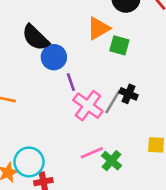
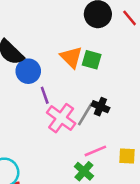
orange triangle: (98, 28) -> (71, 57), moved, turned -45
pink line: (92, 153) -> (95, 151), moved

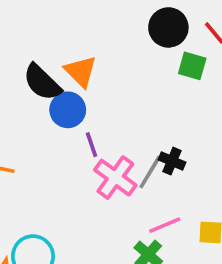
orange triangle: (71, 57) -> (81, 71), moved
green square: (92, 60) -> (192, 66), moved

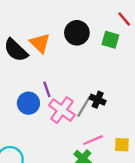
black circle: (168, 27) -> (77, 33), moved
blue circle: (68, 110) -> (28, 103), moved

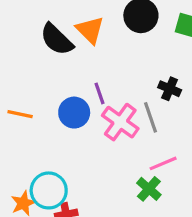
black cross: (98, 100) -> (170, 89), moved
gray line: (84, 107) -> (150, 117), turned -50

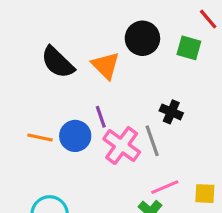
orange triangle: (90, 30) -> (106, 65), moved
orange line: (20, 114) -> (40, 138), moved

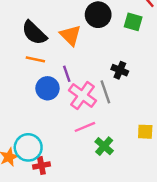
orange line: (40, 138) -> (35, 59), moved
pink line: (165, 187) -> (85, 127), moved

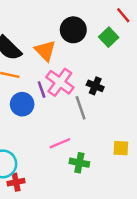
green square: (133, 22) -> (109, 37), turned 30
pink cross: (82, 96) -> (60, 82), moved
green cross: (104, 146) -> (79, 163), turned -30

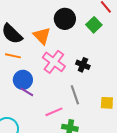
purple line: (42, 90) -> (27, 92), moved, turned -40
gray line: (81, 108) -> (75, 95), moved
yellow square: (121, 148) -> (107, 103), moved

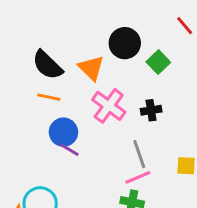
green square: (94, 25) -> (158, 62), moved
black cross: (83, 65) -> (151, 110), turned -32
pink line: (54, 112) -> (138, 177), moved

